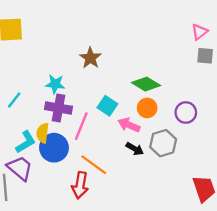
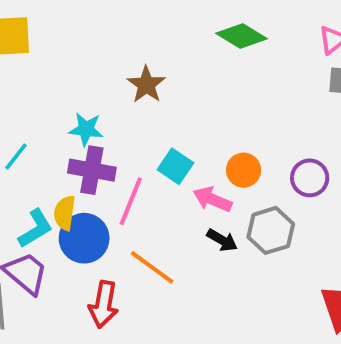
green diamond: (146, 84) -> (242, 36), moved
red arrow: (80, 185) -> (104, 304), moved

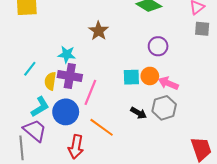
cyan square: (175, 166) -> (131, 77), moved, turned -36
purple circle: (310, 178) -> (158, 46), moved
pink arrow: (212, 199) -> (168, 83), moved
yellow semicircle: (65, 213) -> (50, 81), moved

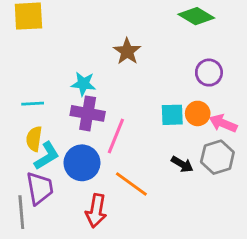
cyan line: (30, 69) -> (33, 104), turned 49
yellow semicircle: (50, 81) -> (34, 139), moved
purple trapezoid: (35, 130) -> (40, 188), turned 40

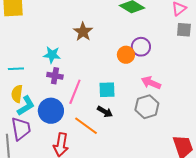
purple cross: (88, 113) -> (55, 76), size x0.7
orange circle: (198, 113) -> (126, 55), moved
cyan square: (172, 115) -> (107, 90), moved
black arrow: (182, 164) -> (105, 112), moved

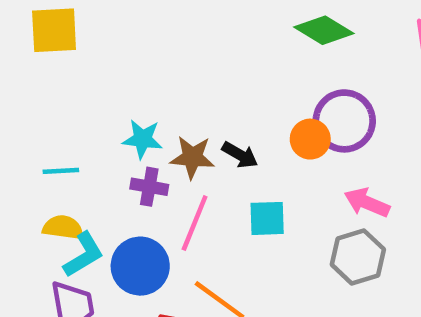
brown star: (83, 32) -> (192, 157), moved, turned -30
purple circle: (141, 47) -> (344, 121), size x1.4
yellow semicircle: (17, 94) -> (63, 228), turned 90
black arrow: (105, 112) -> (240, 155), moved

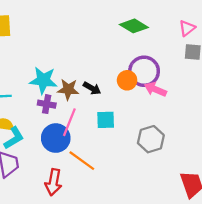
cyan star: (142, 139) -> (43, 80), size x1.4
pink arrow: (367, 203) -> (155, 89), moved
blue circle: (140, 266) -> (56, 138), moved

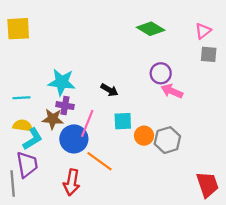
purple circle: (144, 71) -> (161, 73), size x0.7
orange circle: (127, 80) -> (144, 136), moved
brown star: (68, 89) -> (53, 119), moved

